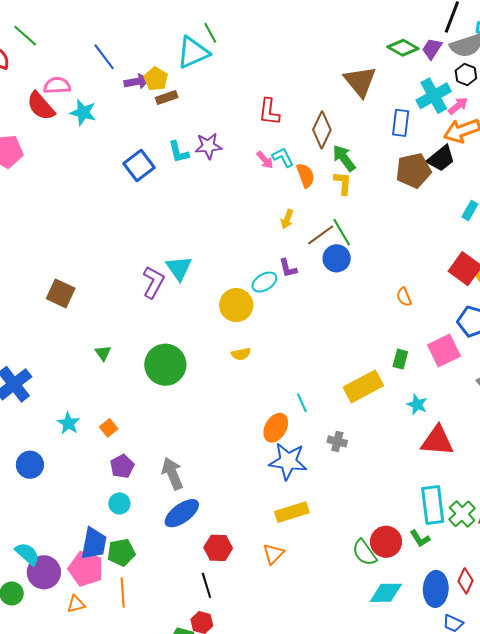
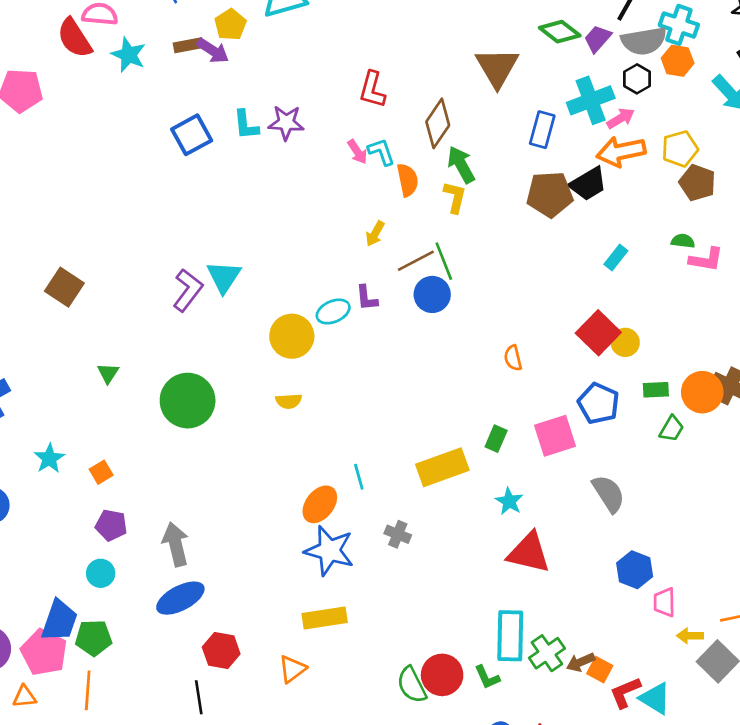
purple arrow: (137, 82) -> (213, 51), moved, turned 35
brown rectangle: (167, 97) -> (188, 45), moved
purple pentagon: (122, 466) -> (111, 525), turned 30

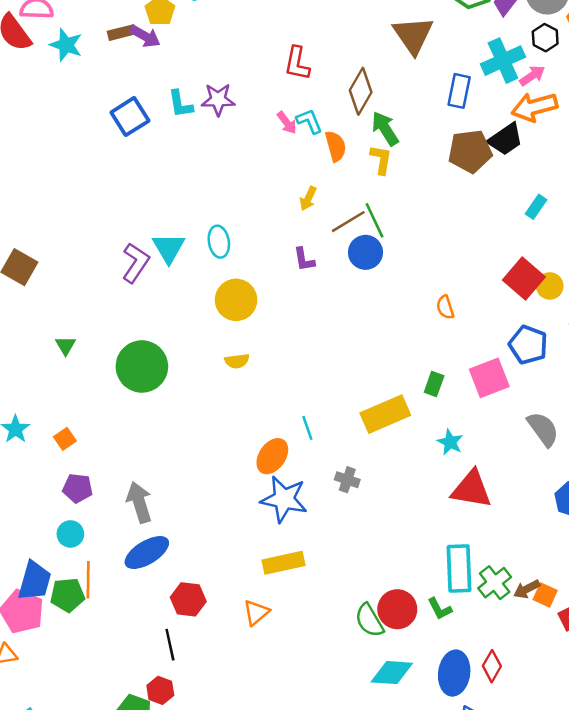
cyan ellipse: (333, 311) -> (219, 242), moved, turned -72
orange line: (88, 690) -> (88, 580), moved

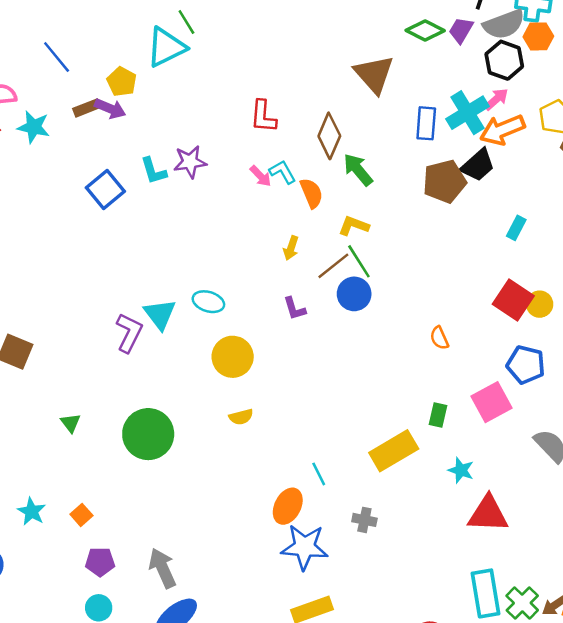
black hexagon: (545, 38) -> (504, 60), size x1.4
cyan cross: (503, 61) -> (468, 113), moved
yellow L-shape: (381, 160) -> (354, 226), moved, turned -72
cyan ellipse: (219, 242) -> (208, 302), turned -56

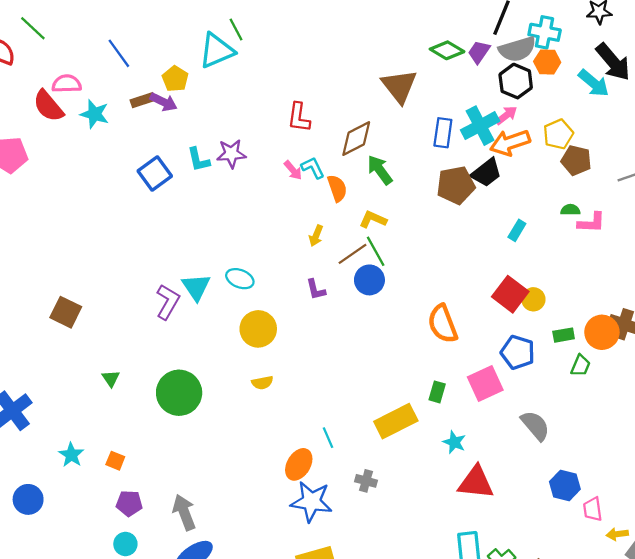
brown diamond: (329, 136) -> (356, 138), turned 36
orange semicircle: (439, 338) -> (443, 324), size x1.8
orange square: (81, 515) -> (115, 461), turned -30

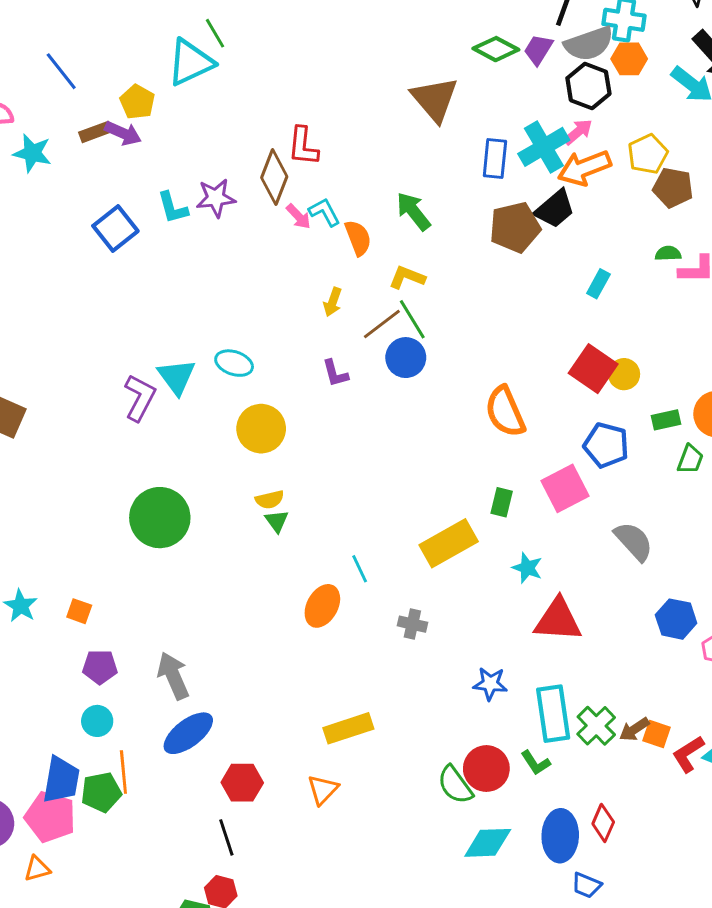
brown diamond: (356, 138) -> (274, 177), moved, turned -39
green triangle: (111, 378) -> (277, 521), moved
blue star: (311, 502) -> (490, 684), moved, size x0.6

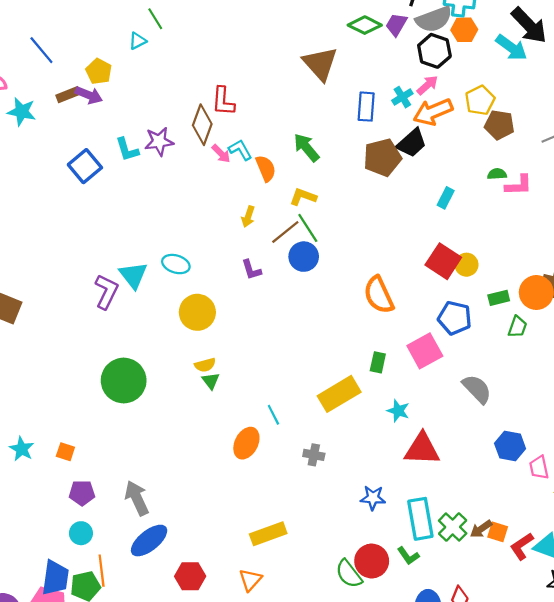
cyan triangle: (190, 62) -> (138, 41), size x0.5
cyan cross: (544, 147) -> (402, 97), size x0.6

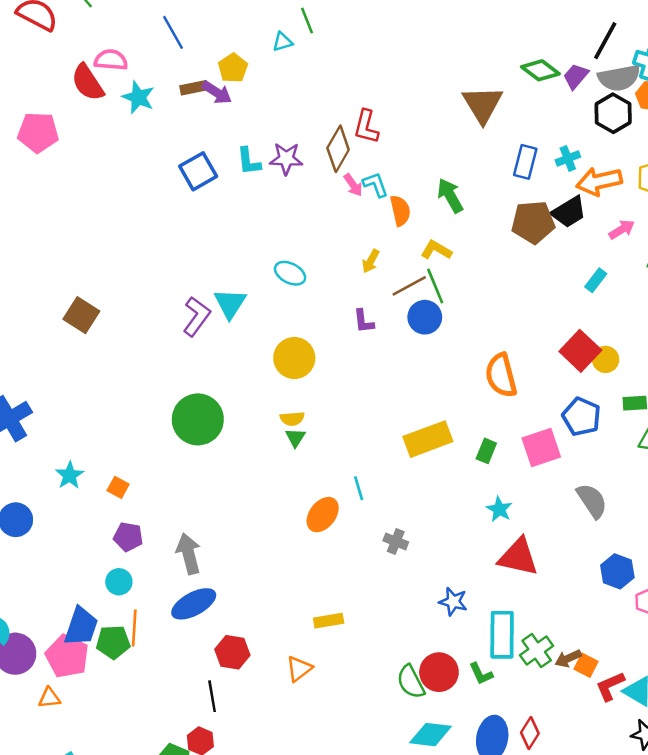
pink arrow: (427, 85) -> (622, 229), moved
cyan ellipse: (176, 264) -> (290, 273), moved
yellow rectangle: (339, 394) -> (428, 439), moved
yellow rectangle: (268, 534) -> (329, 621), size x0.7

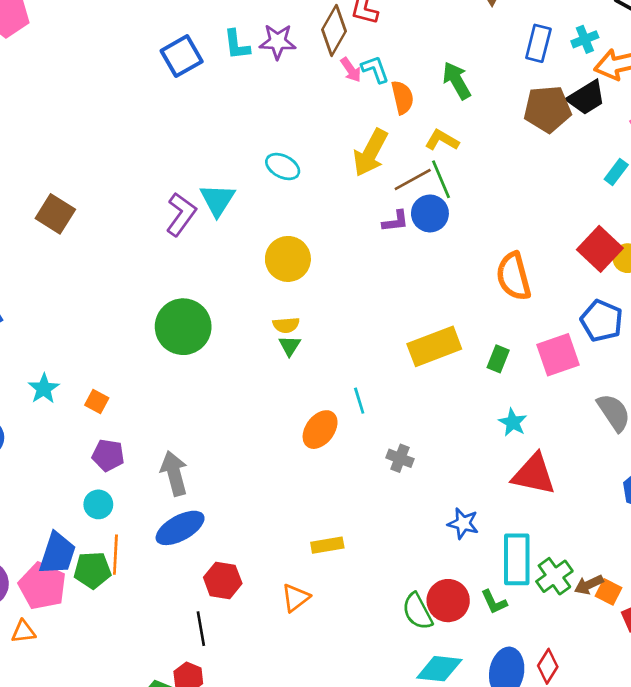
yellow arrow: (371, 261) -> (370, 153), size x1.8
purple L-shape: (364, 321) -> (395, 221), moved, turned -90

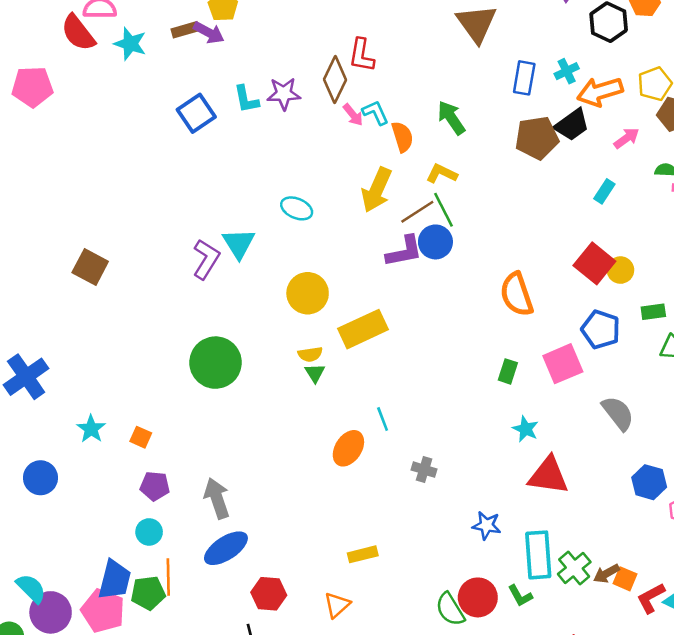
purple L-shape: (395, 221) -> (404, 251), size x1.5
yellow rectangle: (434, 346) -> (363, 329), moved

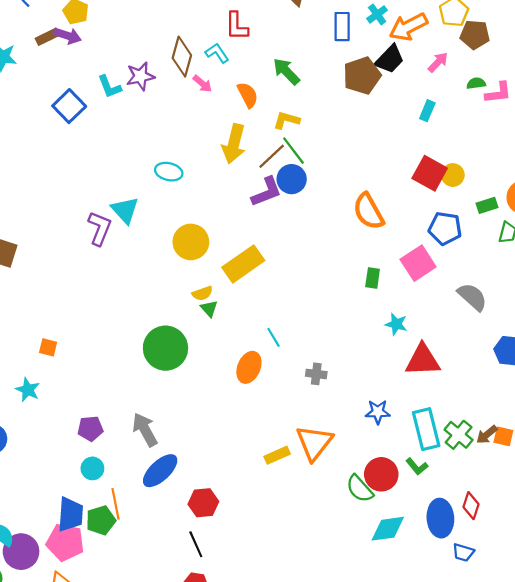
red L-shape: (362, 55) -> (237, 26), moved
cyan L-shape: (375, 113) -> (217, 53), moved
green circle: (216, 363) -> (165, 348), moved
orange square: (141, 437) -> (48, 347), moved
orange triangle: (337, 605) -> (314, 443), moved, size x1.6

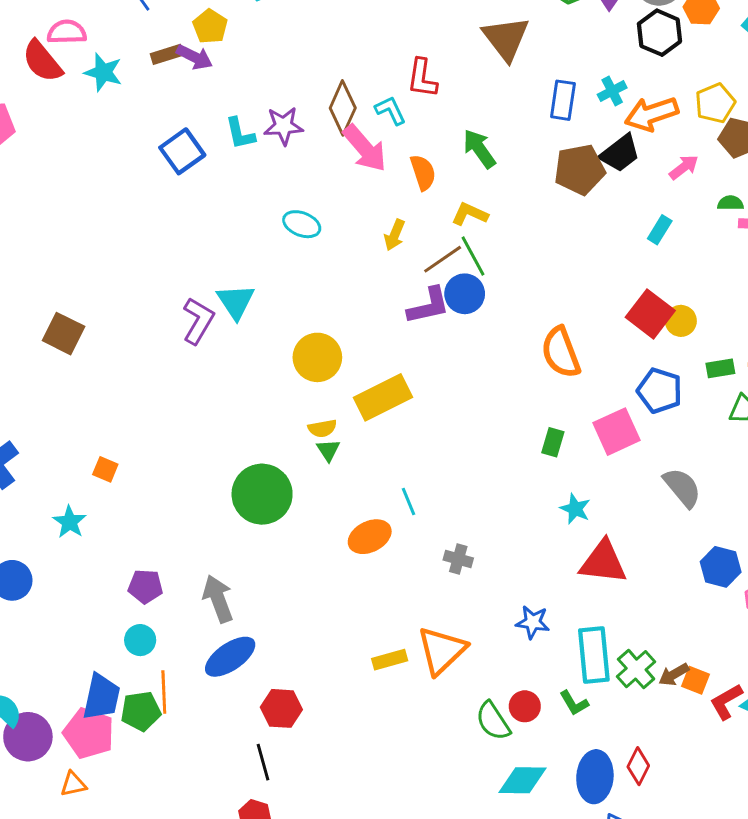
pink arrow: (202, 84) -> (365, 148), size x1.8
yellow arrow: (234, 144) -> (395, 235), size x0.6
cyan ellipse: (169, 172) -> (302, 224), moved
orange ellipse: (249, 367) -> (370, 537), turned 32
red circle: (381, 474) -> (525, 706), size x0.7

